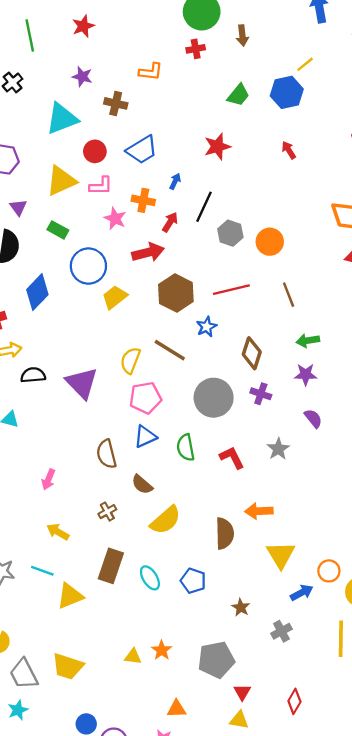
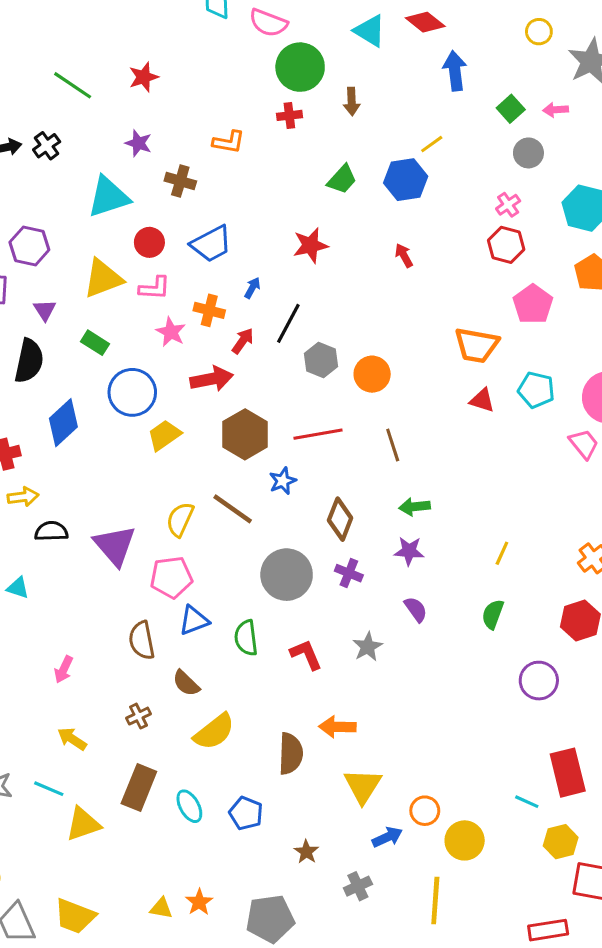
green line: (30, 35) -> (73, 85), turned -48
pink pentagon: (145, 398) -> (171, 577), moved

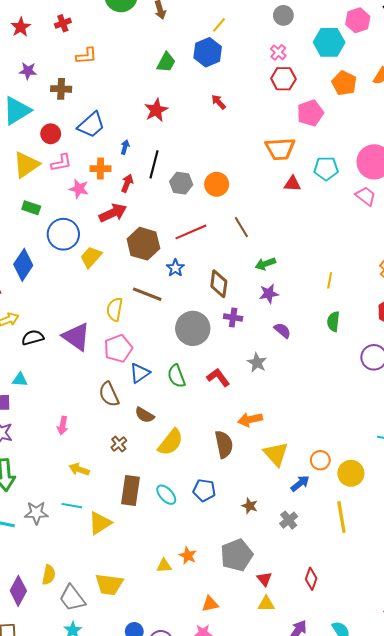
red cross: (289, 115) -> (63, 23), moved
pink pentagon: (533, 304) -> (310, 113), turned 30

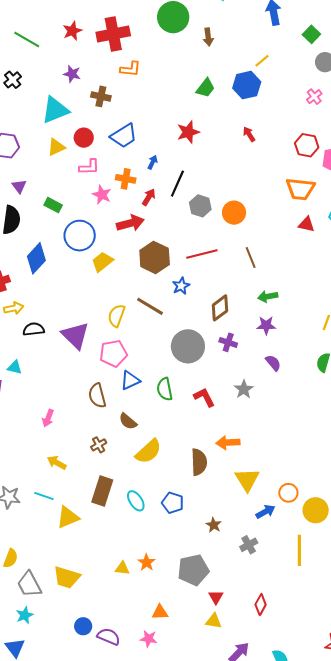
red cross: (63, 23) -> (113, 34), size x2.0
red hexagon: (283, 79) -> (307, 145), moved
yellow triangle: (26, 165) -> (56, 147), moved, size x0.7
brown diamond: (219, 284) -> (220, 308), turned 36

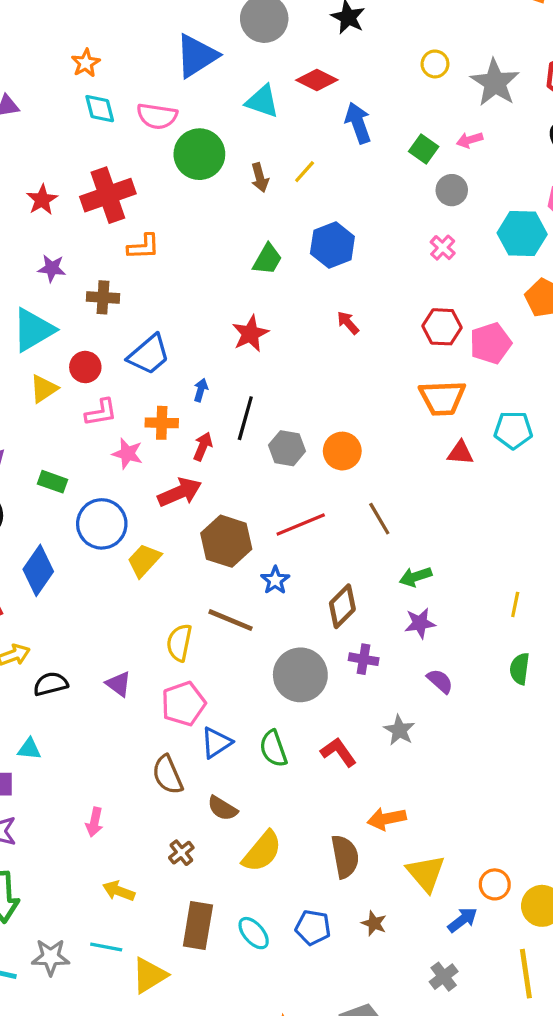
yellow line: (262, 61) -> (305, 172), moved
purple triangle: (75, 335) -> (119, 684), size x0.6
brown star: (214, 525) -> (374, 923), moved

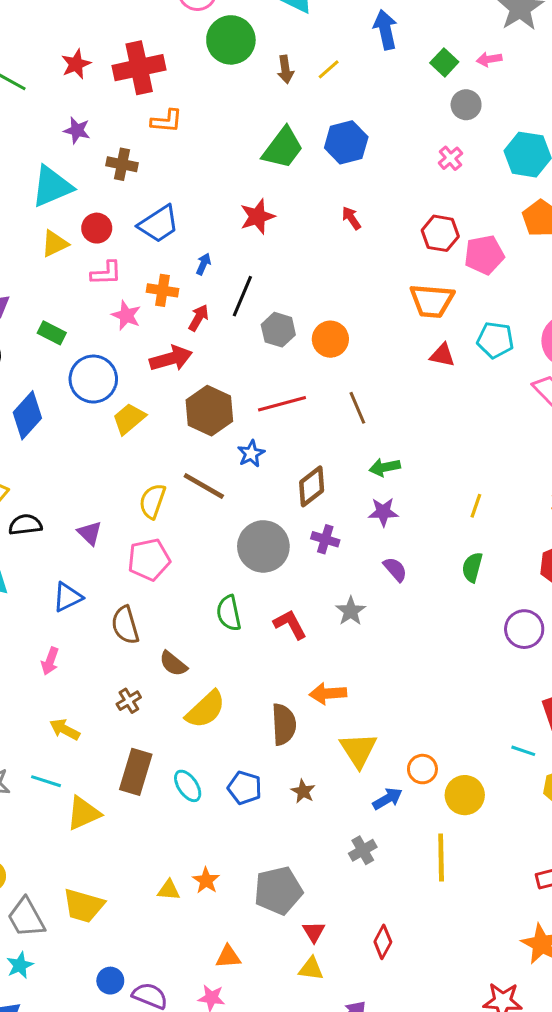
green trapezoid: (268, 259) -> (283, 148), size x1.4
blue triangle: (216, 743) -> (68, 597), moved

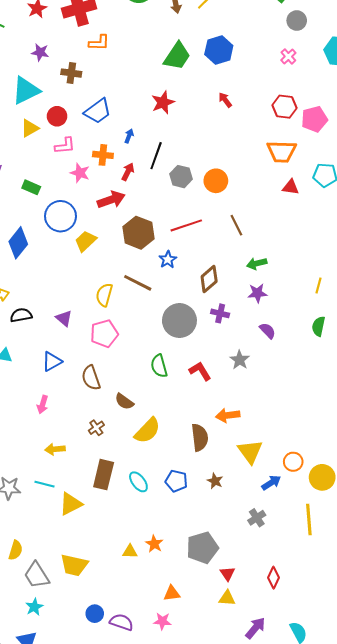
yellow arrow: (65, 729) -> (55, 449), turned -30

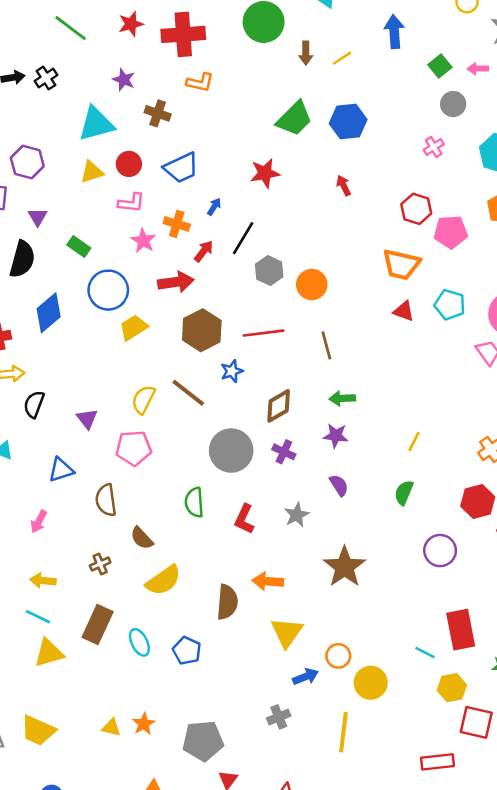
black semicircle: (21, 315) -> (34, 404), turned -70
red L-shape: (200, 371) -> (244, 519), turned -135
brown star: (215, 481) -> (345, 567), moved, size x2.0
cyan line: (45, 484) -> (38, 617), moved

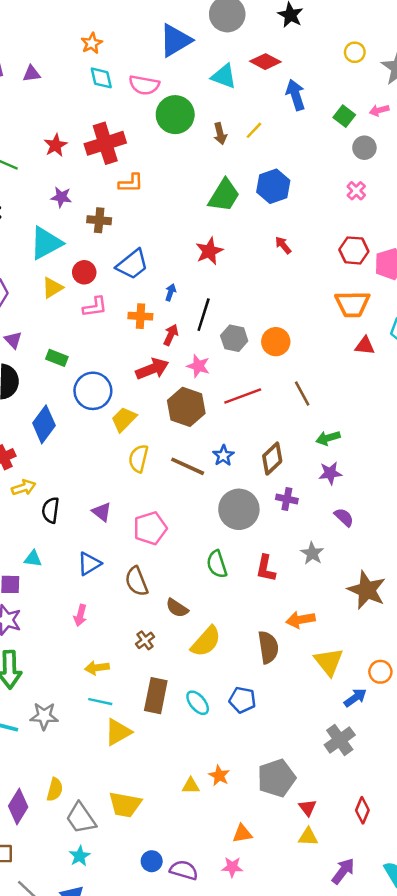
pink star: (143, 241) -> (198, 366), moved
blue star: (232, 371) -> (223, 456), moved
yellow semicircle: (143, 399) -> (138, 458), moved
gray cross: (279, 717) -> (340, 740), size x1.4

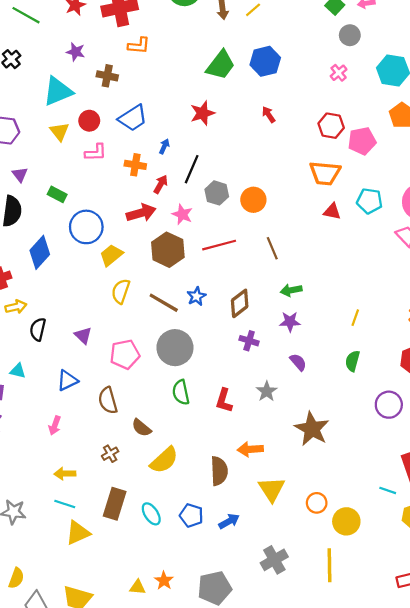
yellow triangle: (52, 288) -> (60, 132), turned -42
gray circle: (239, 509) -> (175, 348), moved
blue arrow: (355, 698) -> (229, 521), moved

